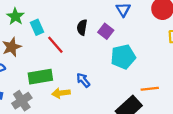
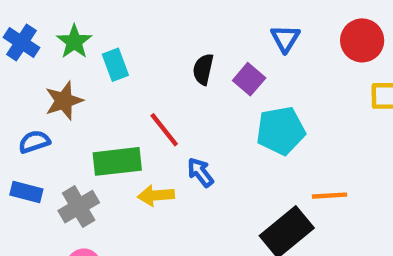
red line: (55, 45) -> (164, 130), moved

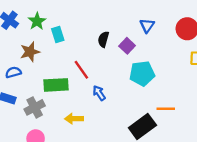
yellow arrow: (156, 195) -> (74, 119), moved

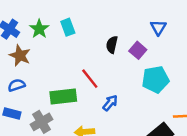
cyan rectangle: (58, 34) -> (68, 27), moved
brown star: (30, 52) -> (20, 56), moved, turned -30
blue arrow: (99, 93) -> (110, 103), turned 77

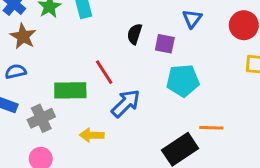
purple square: (138, 50) -> (165, 44), turned -35
blue arrow: (110, 103) -> (126, 103), size x1.5

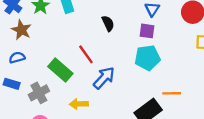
black semicircle: (135, 34) -> (108, 23), turned 140
purple square: (165, 44) -> (147, 31), moved
green rectangle: (70, 90) -> (60, 70), turned 45

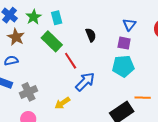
green rectangle: (60, 70) -> (52, 41), moved
yellow arrow: (79, 104) -> (62, 103), turned -35

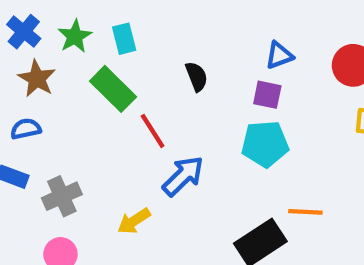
blue triangle: (129, 25) -> (279, 55), turned 32

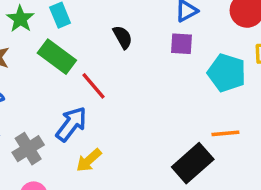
cyan pentagon: (265, 144) -> (227, 73), moved, turned 30
blue arrow: (183, 176) -> (71, 124), moved

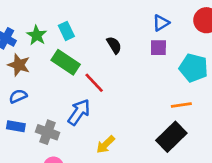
orange line: (225, 133) -> (181, 105), moved
gray cross: (28, 149) -> (47, 132), turned -35
yellow arrow: (89, 160) -> (105, 145), moved

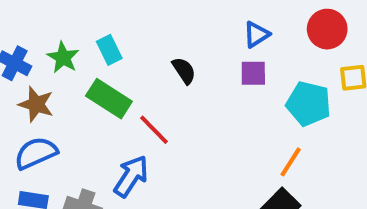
blue semicircle: (18, 96) -> (36, 153), size x1.5
orange line: (181, 105) -> (291, 162), turned -48

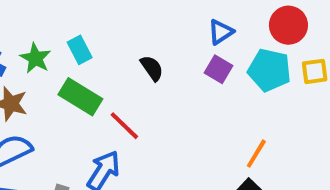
purple square: (253, 73) -> (219, 69), turned 32
cyan pentagon: (309, 104) -> (269, 70), moved

